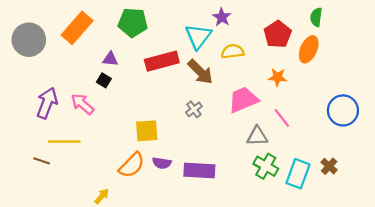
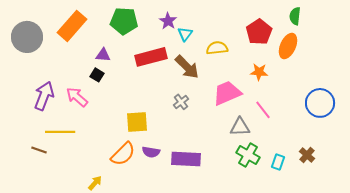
purple star: (222, 17) -> (168, 21), moved
cyan triangle: (198, 36) -> (185, 34), size x0.6
cyan rectangle: (298, 174) -> (278, 162), size x0.6

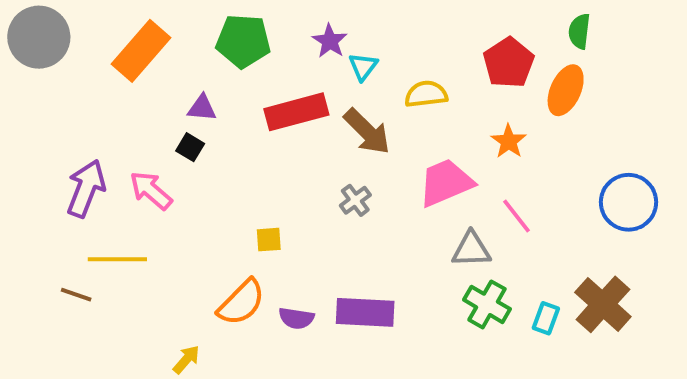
gray circle: (27, 37) -> (39, 37), moved
orange star: (259, 72) -> (509, 141), turned 30
yellow square: (137, 122) -> (269, 240), size x0.6
purple semicircle: (151, 152) -> (296, 318), moved
brown cross: (307, 155) -> (603, 304), size x1.8

